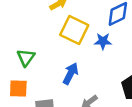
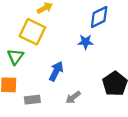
yellow square: (74, 30) -> (32, 32), moved

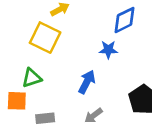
green triangle: (15, 57) -> (32, 78), moved, turned 36
blue arrow: (56, 71) -> (87, 82), moved

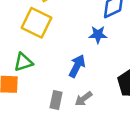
gray rectangle: (45, 118) -> (56, 100), moved, turned -72

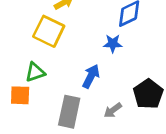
gray arrow: (84, 99) -> (113, 110), moved
gray rectangle: (56, 100) -> (69, 112), size x1.6

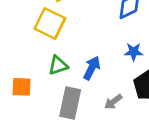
blue star: (113, 44) -> (134, 52), moved
green triangle: (35, 72) -> (58, 65), moved

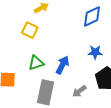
yellow square: (50, 23) -> (30, 30), size x0.7

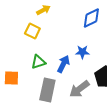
blue star: (95, 52) -> (82, 52), moved
gray arrow: (79, 91) -> (79, 89), size x1.5

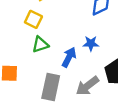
green triangle: (38, 62) -> (40, 45), moved

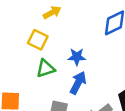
blue star: (91, 43) -> (77, 57), moved

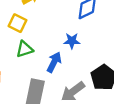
blue star: (77, 57) -> (72, 41), moved

